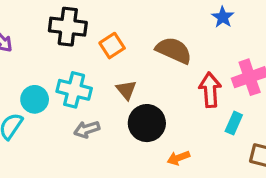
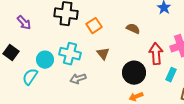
brown semicircle: (174, 50) -> (133, 29), size x0.6
black circle: (147, 123) -> (134, 73), moved

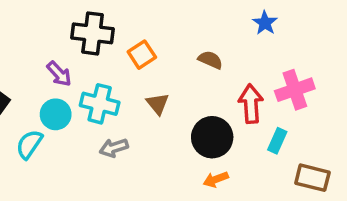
purple arrow: (24, 23) -> (59, 74), moved

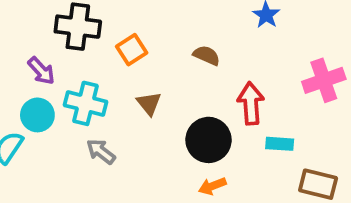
pink cross: (295, 90) -> (324, 80), moved
cyan rectangle: (277, 141) -> (280, 144), turned 70
gray arrow: (114, 148) -> (101, 151), turned 56

